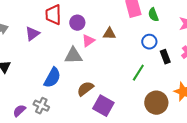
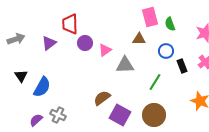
purple circle: (77, 23) -> (85, 43), moved
brown triangle: (109, 34) -> (139, 39), moved
gray triangle: (73, 56) -> (125, 65), moved
blue semicircle: (52, 78) -> (42, 87), moved
brown circle: (156, 103) -> (154, 115), moved

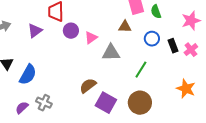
black rectangle: (182, 66) -> (173, 46), moved

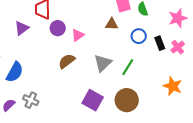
gray triangle: (111, 53) -> (103, 63), moved, turned -42
brown semicircle: (88, 86) -> (67, 61), moved

